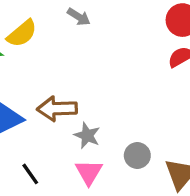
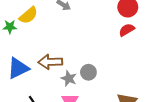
gray circle: (137, 156) -> (88, 72), moved

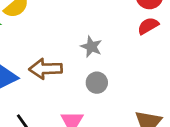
gray star: (69, 78) -> (91, 47), moved

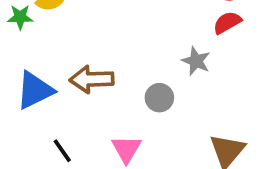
gray star: (91, 47) -> (196, 61), moved

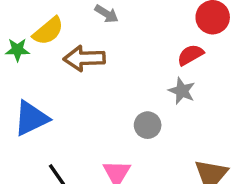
red semicircle: (227, 23) -> (190, 55), moved
brown arrow: (92, 79) -> (84, 58), moved

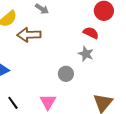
red semicircle: (190, 55) -> (91, 33), turned 56

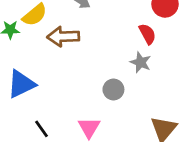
red semicircle: (91, 33) -> (147, 34), turned 35

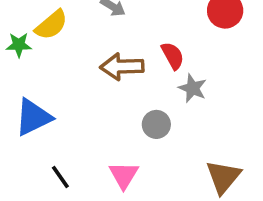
red semicircle: (147, 34) -> (173, 56), moved
brown arrow: (63, 37) -> (122, 67), moved

